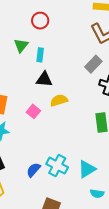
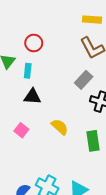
red circle: (40, 21) -> (34, 43), moved
yellow semicircle: (59, 100) -> (60, 127), moved, turned 60

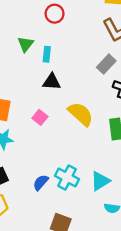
red circle: (34, 43) -> (55, 14), moved
yellow semicircle: (60, 127) -> (81, 114), size x1.4

